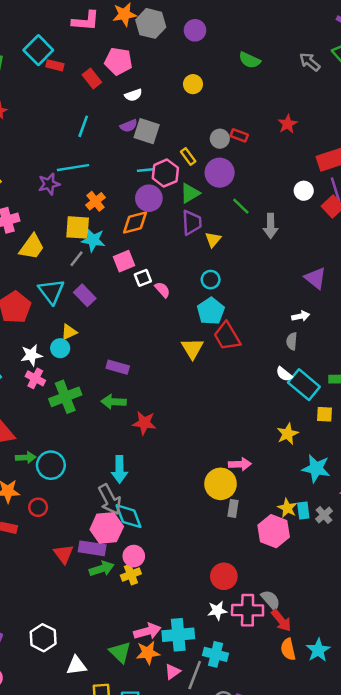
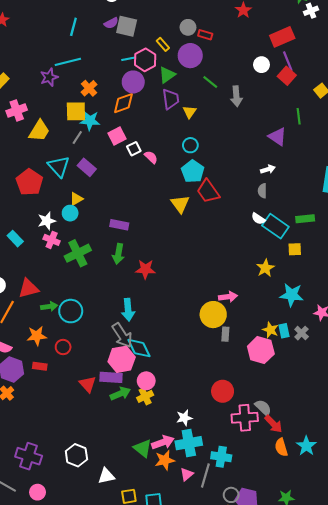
red rectangle: (239, 135) -> (205, 35), moved
green arrow: (114, 402) -> (118, 254), turned -78
white star: (217, 611) -> (184, 418), moved
green triangle: (120, 652) -> (143, 448), moved

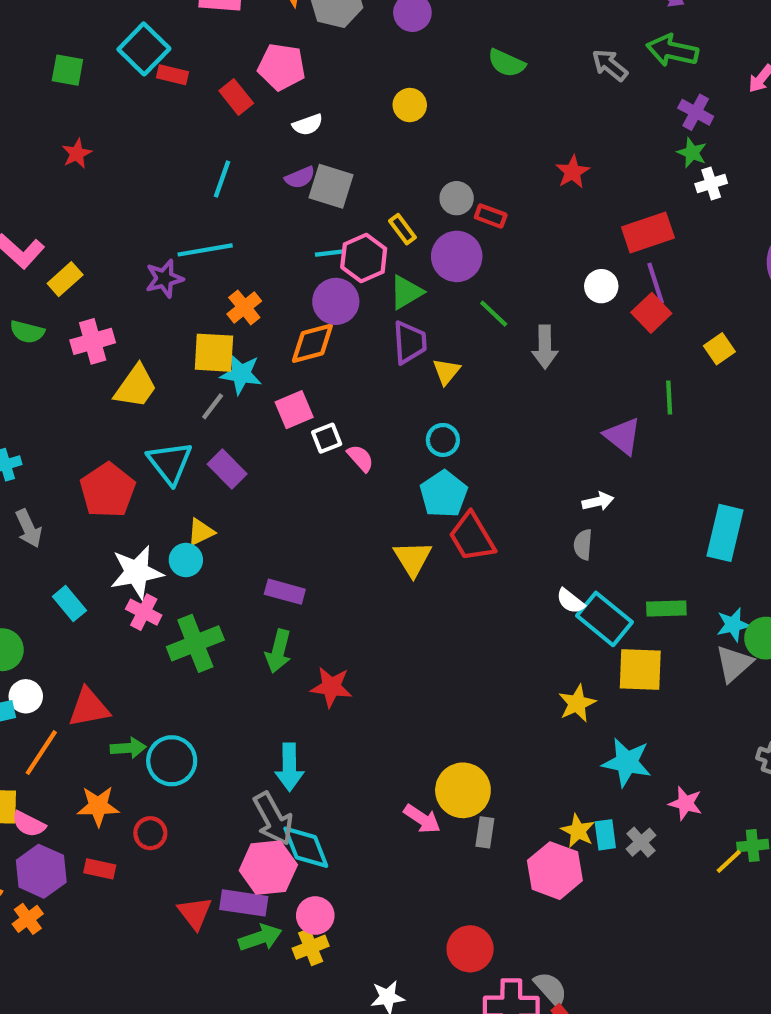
white star: (47, 221) -> (137, 572), size x1.4
yellow square: (295, 249) -> (640, 669), size x1.6
pink arrow: (228, 297) -> (422, 819), moved, turned 36

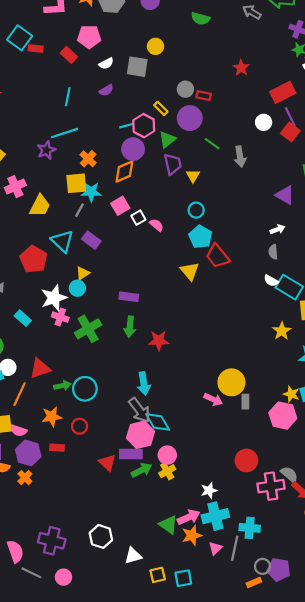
gray square: (331, 186) -> (137, 67), moved

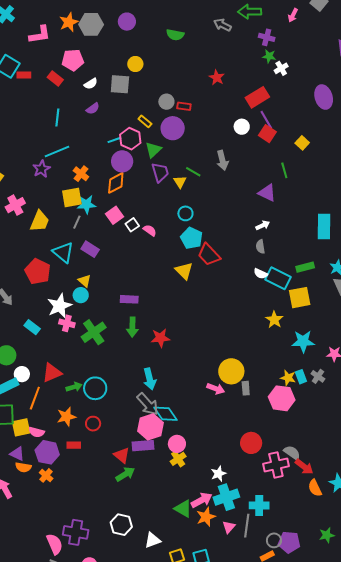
green line: (212, 144) -> (193, 172), moved
yellow triangle: (83, 273) -> (85, 281), turned -40
green arrow: (142, 470) -> (125, 474), moved
pink semicircle: (15, 551) -> (55, 544), moved

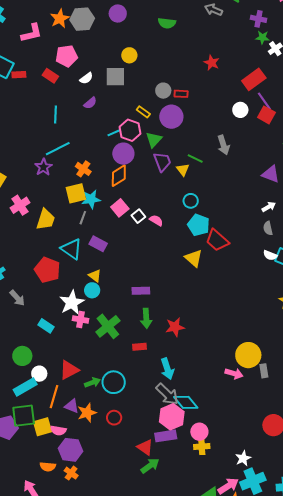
red rectangle: (74, 445) -> (140, 347), moved
purple triangle: (17, 454) -> (72, 406), moved
yellow cross: (178, 459) -> (202, 447), turned 35

